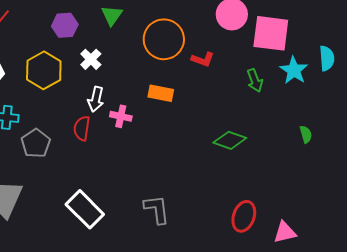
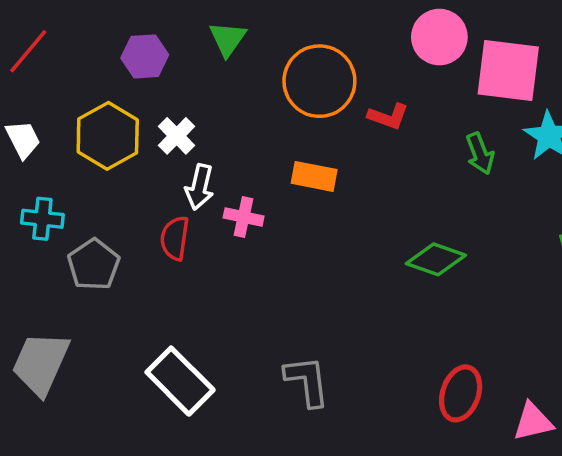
white cross: (91, 59) -> (177, 136), moved

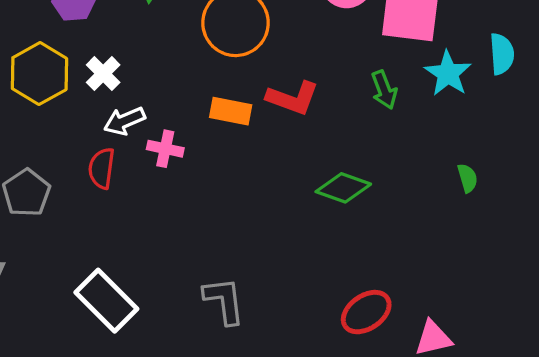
red L-shape: (388, 116) -> (293, 98), moved, size x1.4
white arrow: (199, 187) -> (124, 121), turned 54
red ellipse: (461, 393) -> (366, 312), turned 36

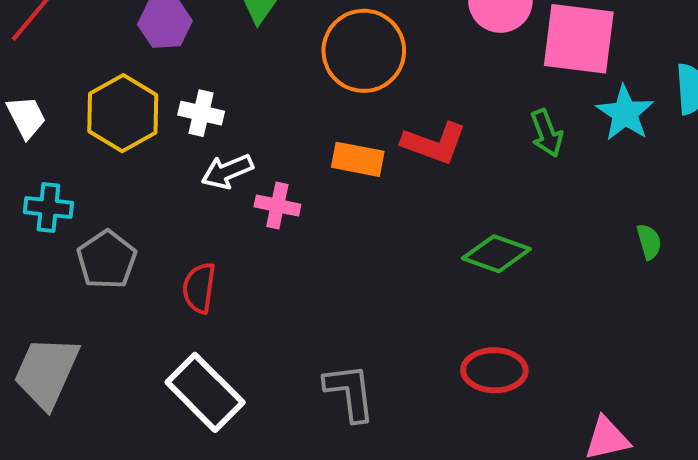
white cross: (103, 74) -> (201, 113), turned -32
red semicircle: (102, 168) -> (199, 288), moved
red ellipse: (366, 312) -> (494, 370), moved, turned 36

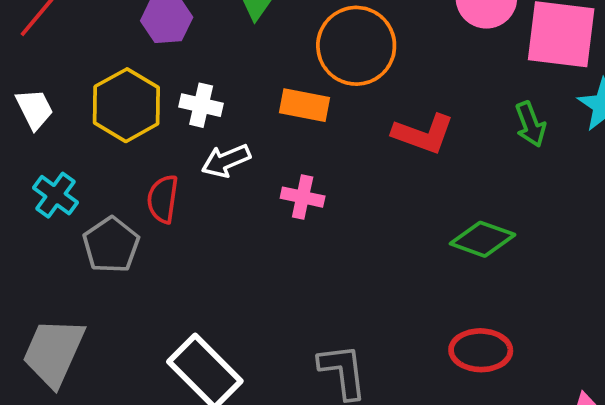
orange rectangle: (358, 159) -> (304, 105), moved
pink cross: (277, 206) -> (303, 197), moved
cyan cross: (48, 208) -> (56, 195), turned 30
red semicircle: (199, 288) -> (163, 199), moved

